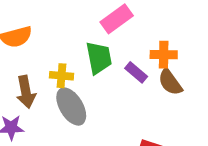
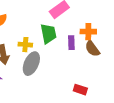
purple rectangle: (136, 72) -> (71, 43), turned 48
gray ellipse: (71, 107) -> (31, 64), turned 55

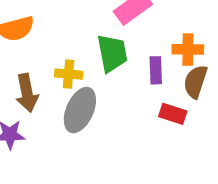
brown semicircle: (92, 49) -> (195, 82), turned 54
red rectangle: (80, 90) -> (173, 114), moved

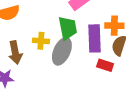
purple rectangle: (156, 70) -> (95, 38), size x1.6
gray ellipse: (80, 110) -> (62, 51), moved

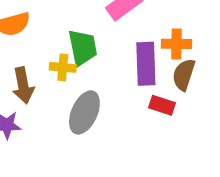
green trapezoid: (68, 28) -> (83, 48), moved
gray ellipse: (62, 51) -> (84, 112), moved

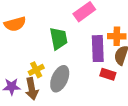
yellow cross: (63, 67) -> (36, 70), moved, turned -32
brown arrow: (23, 85) -> (32, 89), moved

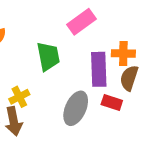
gray ellipse: (60, 79) -> (76, 108), moved

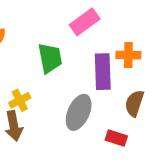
brown semicircle: (129, 78) -> (134, 103), moved
red rectangle: (112, 103) -> (116, 138), moved

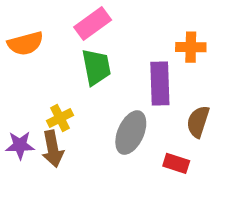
pink rectangle: (85, 22) -> (93, 24), moved
orange cross: (128, 55) -> (191, 47), moved

